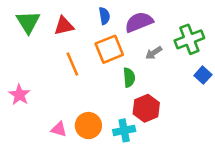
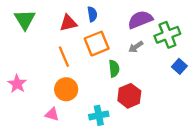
purple semicircle: (139, 22) -> (140, 20), moved
red triangle: (64, 26) -> (68, 23), moved
orange circle: (88, 126) -> (66, 89), moved
cyan cross: (124, 130) -> (99, 115), moved

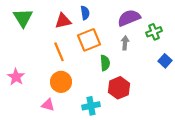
green cross: (167, 35) -> (154, 32), size x0.7
gray arrow: (136, 47) -> (125, 43), turned 128

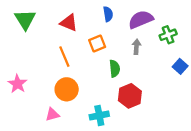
blue semicircle: (85, 13) -> (108, 14), moved
red triangle: (63, 21) -> (69, 23), turned 36
orange square: (89, 40) -> (97, 43), size x0.7
pink triangle: (48, 105) -> (52, 114), turned -32

